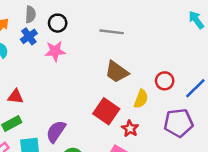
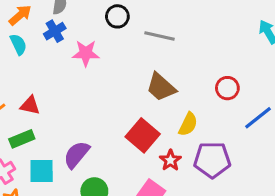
black circle: (58, 23) -> (117, 16), moved
red circle: (165, 81) -> (227, 88), moved
purple pentagon: (179, 123) -> (212, 160), moved

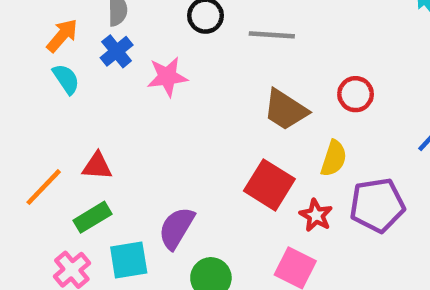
red circle: (227, 88) -> (356, 94), moved

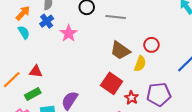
pink star: (167, 77) -> (69, 33), turned -30
yellow semicircle: (334, 158) -> (140, 64), moved

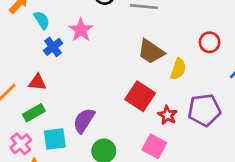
blue cross: (47, 21) -> (53, 47), moved
cyan semicircle: (24, 32) -> (42, 20), moved
red circle: (151, 45) -> (210, 42), moved

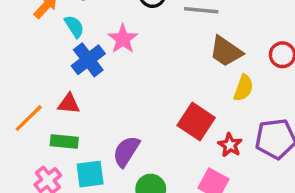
blue cross: (53, 47) -> (88, 60), size x1.4
brown trapezoid: (151, 52) -> (226, 51), moved
green rectangle: (34, 113) -> (64, 141), turned 35

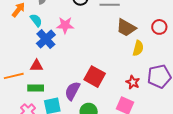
pink star: (123, 39) -> (65, 25), turned -30
orange line: (29, 118) -> (14, 76), turned 36
red square: (196, 121) -> (95, 77), moved

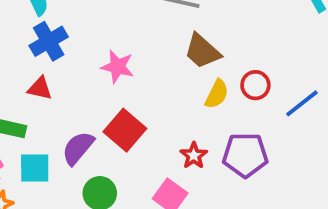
pink star: (65, 25) -> (117, 67), moved
red circle: (159, 27) -> (255, 85), moved
red triangle: (37, 66) -> (40, 88), moved

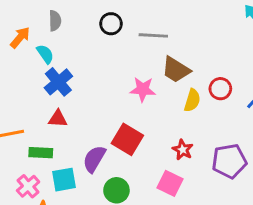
pink star: (117, 67) -> (143, 89), moved
purple pentagon: (245, 155) -> (229, 161), moved

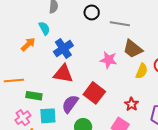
orange arrow: (20, 38) -> (28, 44), moved
blue cross: (58, 82) -> (63, 49), moved
red triangle: (58, 119) -> (63, 74), moved, size x1.5

